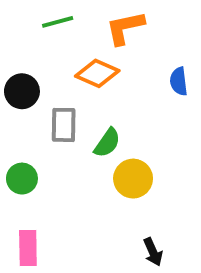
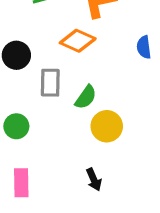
black arrow: (153, 252) -> (94, 180), moved

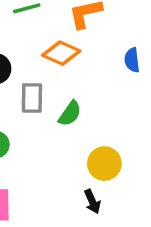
yellow circle: (107, 126) -> (104, 164), moved
black arrow: (94, 180) -> (92, 202), moved

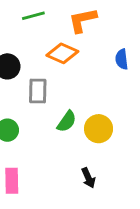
green semicircle: (70, 114) -> (67, 121), moved
yellow circle: (104, 164) -> (99, 129), moved

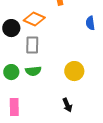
orange diamond: (62, 53) -> (34, 19), moved
green semicircle: (67, 121) -> (33, 71), moved, turned 49

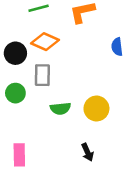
green semicircle: (33, 71) -> (60, 109), moved
green circle: (11, 72) -> (15, 93), moved

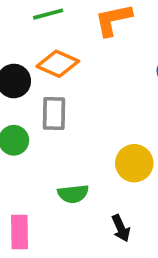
green semicircle: (60, 109) -> (73, 194), moved

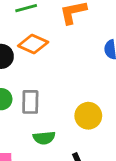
gray rectangle: (54, 113) -> (30, 102), moved

